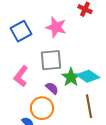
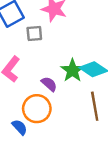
gray square: (51, 60) -> (34, 34), moved, size x0.6

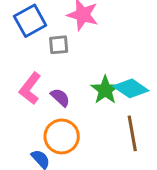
purple semicircle: (49, 84) -> (60, 97), moved

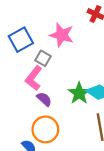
gray square: (59, 45) -> (43, 58), turned 35
pink L-shape: (30, 88) -> (34, 78), moved

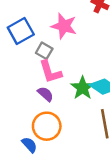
pink L-shape: (34, 78) -> (50, 72), moved, turned -55

